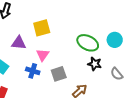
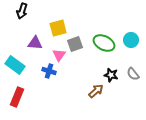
black star: (95, 64) -> (111, 75), moved
gray square: (59, 74) -> (75, 44), moved

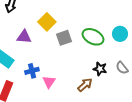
yellow square: (58, 28) -> (47, 22), turned -30
pink triangle: (59, 55) -> (49, 82), moved
blue cross: (49, 71) -> (32, 71), moved, turned -32

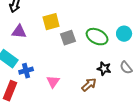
yellow square: (47, 22) -> (51, 22), turned 30
purple triangle: (24, 37) -> (19, 32), moved
blue cross: (32, 71) -> (26, 71), moved

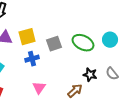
yellow square: (51, 22) -> (27, 37), moved
blue cross: (26, 71) -> (32, 59), moved

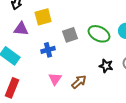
yellow square: (27, 37) -> (43, 17), moved
brown arrow: (75, 91) -> (79, 82), moved

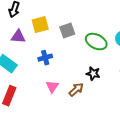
gray square: (70, 35) -> (67, 31), moved
black star: (106, 66) -> (93, 74), moved

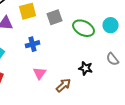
black star: (93, 74) -> (86, 68), moved
brown arrow: (76, 90) -> (64, 85), moved

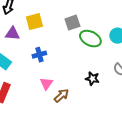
gray square: (54, 17) -> (72, 23), moved
brown arrow: (64, 85) -> (61, 96), moved

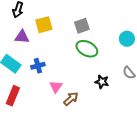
green ellipse: (90, 39) -> (87, 49), moved
blue cross: (39, 55) -> (38, 66), moved

